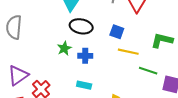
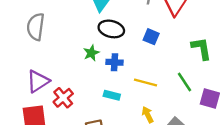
green L-shape: (162, 40) -> (201, 48), turned 65
yellow line: (128, 52) -> (146, 83), moved
green line: (148, 71) -> (185, 82), turned 36

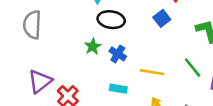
blue square: (151, 37) -> (162, 18), moved, turned 35
blue cross: (114, 62) -> (118, 54), turned 35

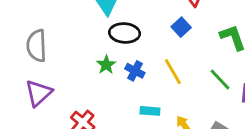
yellow line: (152, 72) -> (173, 72), moved, turned 55
purple triangle: (40, 81) -> (38, 93), moved
cyan rectangle: (118, 89) -> (150, 111), moved

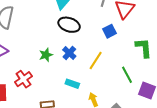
green star: (106, 65) -> (46, 55), moved
yellow line: (173, 72) -> (96, 61), turned 48

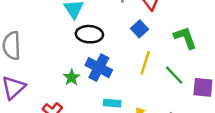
blue cross: (69, 53) -> (99, 68), size x1.5
yellow line: (96, 61) -> (145, 63), moved

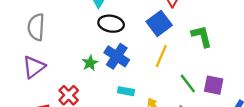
blue square: (139, 29) -> (159, 23), size x1.5
green line: (174, 75) -> (188, 84), moved

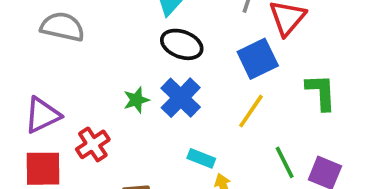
gray semicircle: (36, 27) -> (62, 27), turned 88
purple triangle: (34, 67) -> (42, 115), moved
cyan rectangle: (126, 91) -> (201, 158), moved

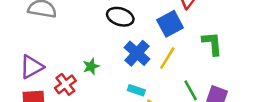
blue cross: (181, 98) -> (137, 53), moved
green star: (136, 100) -> (91, 66), moved

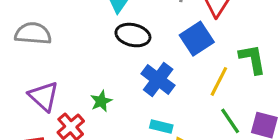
yellow line: (167, 58) -> (219, 81), moved
purple triangle: (32, 67) -> (44, 96), moved, turned -45

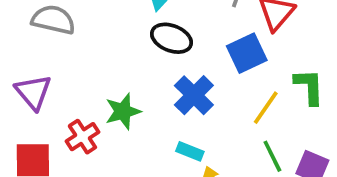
purple triangle: (44, 96) -> (33, 92), moved
green star: (101, 101) -> (123, 111), size x1.4

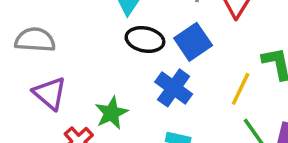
blue square: (247, 53) -> (193, 42), moved
purple triangle: (33, 92) -> (50, 93), moved

